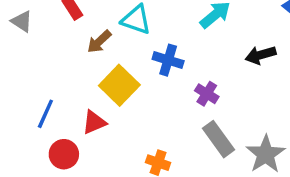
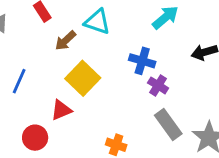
blue cross: (168, 60) -> (142, 61), moved
blue line: (45, 114) -> (19, 81), moved

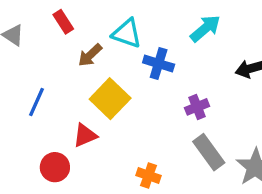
blue cross: (142, 61) -> (159, 64), moved
purple cross: (158, 85) -> (197, 107), turned 36

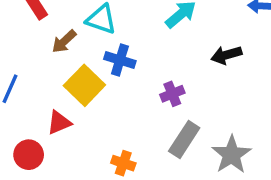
blue cross: (159, 64) -> (120, 60), moved
gray rectangle: (209, 152) -> (184, 139), turned 69

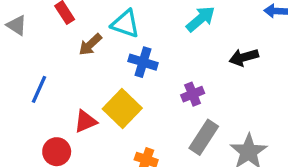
yellow square: (84, 85) -> (122, 108), moved

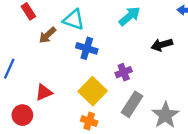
yellow square: (122, 108) -> (93, 91), moved

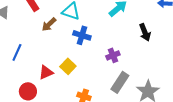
black arrow: (162, 45) -> (145, 32), turned -96
yellow square: (93, 91) -> (68, 66), moved, size x0.7

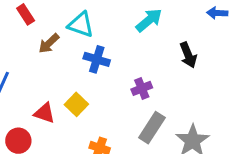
red triangle: (46, 72) -> (44, 113), turned 42

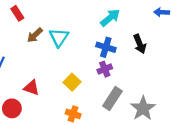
cyan triangle: (81, 25) -> (59, 37), moved, turned 45
blue cross: (97, 59) -> (106, 47), moved
yellow square: (76, 104) -> (72, 82), moved

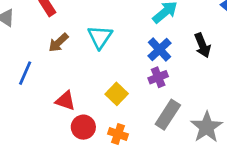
brown arrow: (35, 35) -> (58, 43), moved
blue cross: (106, 47) -> (160, 50), turned 30
red circle: (12, 108) -> (83, 127), moved

